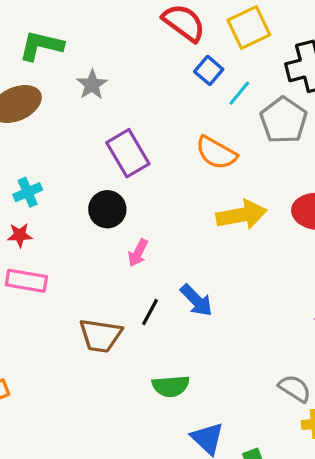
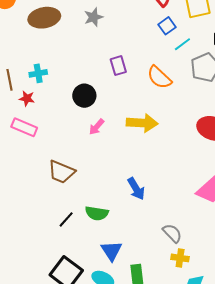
purple rectangle: (128, 153) -> (118, 66), moved, size x0.7
yellow arrow: (241, 215) -> (142, 123), moved
blue arrow: (196, 300) -> (136, 189), moved
black line: (150, 312) -> (66, 219), moved

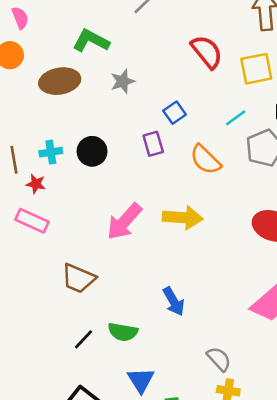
blue square: (167, 26) -> (175, 113), moved
black circle: (84, 96) -> (92, 151), moved
pink arrow: (97, 127) -> (124, 222), size x1.8

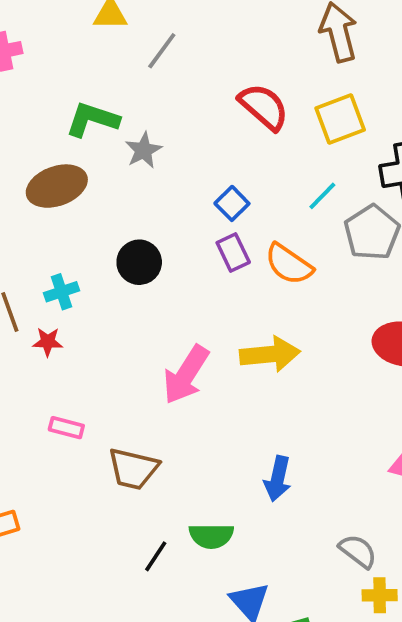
gray star: (123, 81) -> (143, 150), moved
purple rectangle: (153, 144) -> (233, 253), moved
black circle: (92, 151) -> (139, 262), moved
pink rectangle: (32, 221) -> (66, 428), moved, size x0.7
blue arrow: (174, 301) -> (278, 479), turned 52

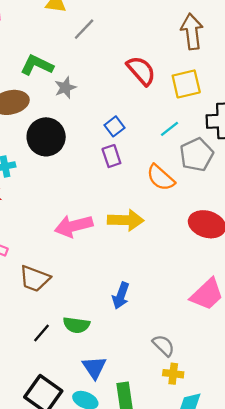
black circle: (139, 262) -> (46, 137), moved, size x1.4
orange semicircle: (289, 264) -> (161, 178), moved
pink arrow: (186, 375) -> (74, 226), turned 36

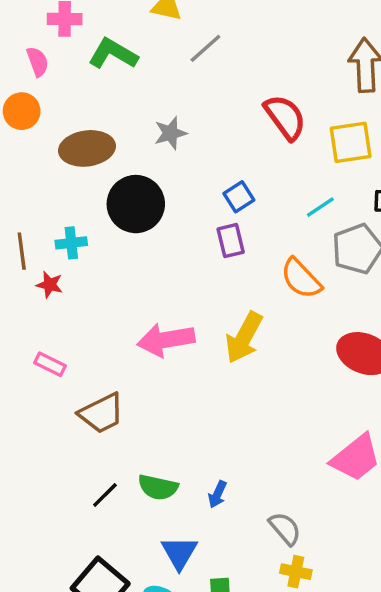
green L-shape: (37, 65) -> (113, 54), moved
yellow arrow: (126, 220) -> (244, 338), turned 112
brown trapezoid: (35, 279) -> (101, 413), turned -52
blue arrow: (121, 296) -> (217, 494), moved, size x0.7

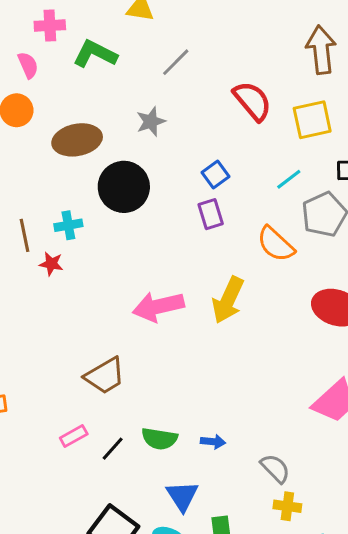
gray line: (205, 48) -> (176, 62), moved
pink rectangle: (50, 364) -> (74, 436), moved, turned -52
blue arrow: (217, 494) -> (213, 442), turned -105

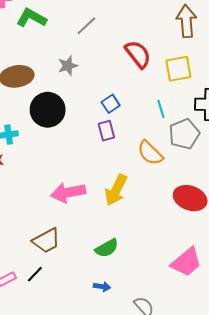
cyan line: (289, 179) -> (161, 109), turned -72
brown trapezoid: (105, 376) -> (46, 241), moved
green semicircle: (159, 439) -> (107, 248), moved, turned -40
black line: (113, 449) -> (35, 274), moved

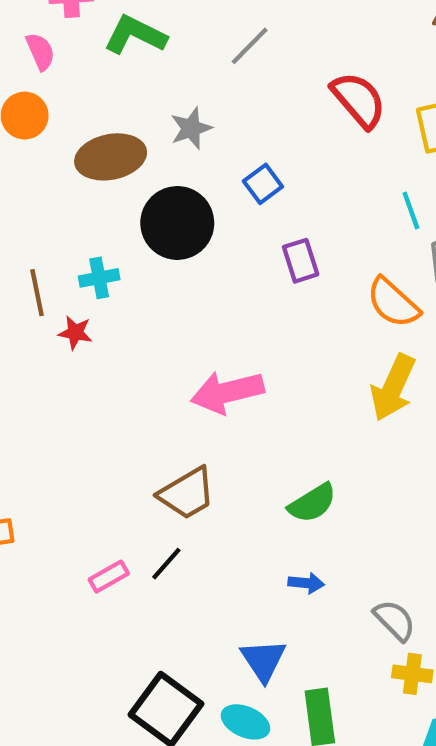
gray star: (68, 66) -> (191, 128), moved
blue square: (111, 104) -> (263, 184), moved
yellow arrow: (116, 190) -> (393, 387), moved

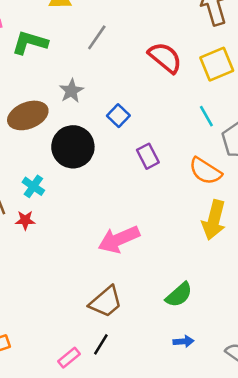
cyan cross: (99, 278) -> (33, 186), turned -35

